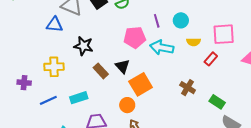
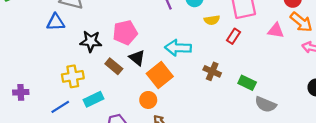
pink pentagon: (135, 37) -> (125, 33), moved
cyan arrow: (162, 47) -> (178, 48), moved
yellow cross: (54, 67) -> (73, 76), moved
purple cross: (24, 83) -> (21, 92), moved

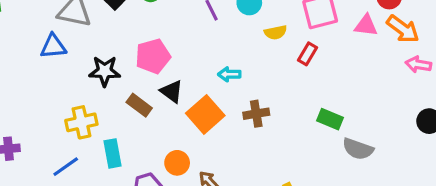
pink triangle: (276, 31) -> (366, 25), moved
cyan arrow: (178, 48) -> (229, 74), size x0.6
brown cross: (212, 71) -> (256, 114), moved, turned -30
cyan rectangle: (94, 99) -> (113, 153), turned -72
orange circle: (148, 100) -> (177, 163), moved

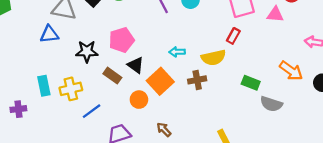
orange arrow: (403, 29) -> (291, 71), moved
yellow semicircle: (276, 32) -> (213, 58), moved, size x1.5
cyan rectangle: (113, 153) -> (44, 86), moved
orange circle: (177, 163) -> (139, 100), moved
blue line: (66, 167) -> (92, 111), moved

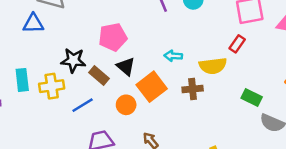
black star: (87, 51) -> (73, 60), moved
blue line: (92, 111) -> (83, 105), moved

